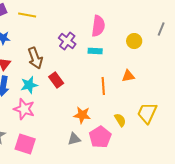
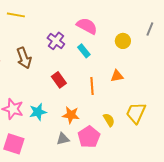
pink semicircle: (98, 26) -> (87, 26), turned -70
cyan rectangle: (95, 51) -> (84, 51), turned 48
red rectangle: (56, 80) -> (59, 80), moved
cyan star: (29, 85) -> (38, 112), moved

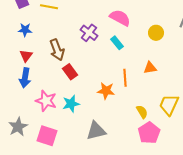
red rectangle: (59, 80) -> (70, 72), moved
orange star: (71, 115) -> (106, 91), moved
pink pentagon: (89, 137) -> (149, 133), moved
gray triangle: (63, 139) -> (96, 131), size x1.5

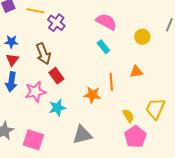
blue star: (25, 30) -> (11, 42), moved
purple cross: (89, 33) -> (56, 23), moved
pink star: (46, 101) -> (35, 92), moved, turned -30

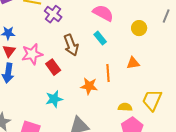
brown arrow: (43, 54) -> (71, 45), moved
pink star: (35, 92) -> (32, 54), moved
yellow semicircle: (128, 116) -> (125, 107), turned -56

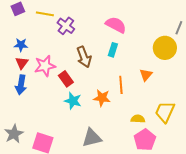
yellow circle: (139, 28) -> (165, 48), moved, size x1.5
cyan rectangle: (100, 38) -> (113, 50), turned 56
orange triangle: (133, 63) -> (146, 75), turned -40
cyan star: (54, 99) -> (73, 101), moved, turned 30

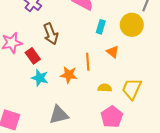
cyan rectangle: (113, 50) -> (101, 27), moved
orange triangle: (146, 75) -> (113, 52), turned -32
yellow semicircle: (138, 119) -> (105, 88), moved

